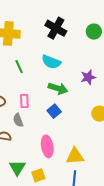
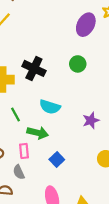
black cross: (56, 28) -> (34, 68), moved
green circle: (94, 32) -> (78, 64), moved
green arrow: (58, 88) -> (38, 133), moved

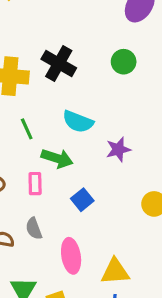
purple star: (91, 120) -> (118, 149), moved
gray semicircle: (19, 172) -> (34, 229), moved

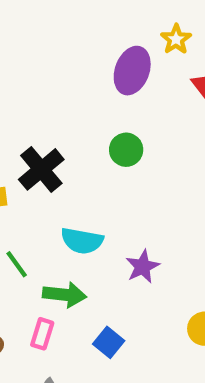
black cross: (59, 64) -> (41, 169), turned 32
pink rectangle: (35, 184) -> (42, 334), turned 30

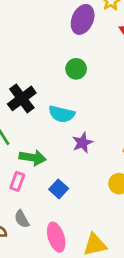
black cross: (41, 169) -> (22, 98), moved
cyan semicircle: (82, 241) -> (62, 114), moved

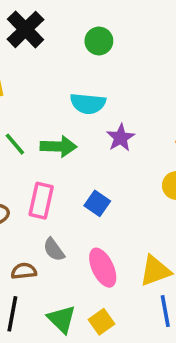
black cross: (22, 98) -> (26, 29), moved
green arrow: (33, 158) -> (58, 146), moved
pink rectangle: (17, 181) -> (41, 201), size x1.4

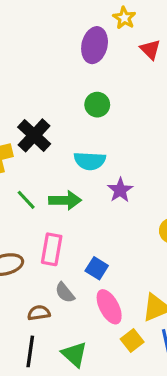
black cross: (26, 29) -> (34, 135), moved
blue square: (97, 203) -> (97, 268), moved
yellow square: (102, 322) -> (132, 340), moved

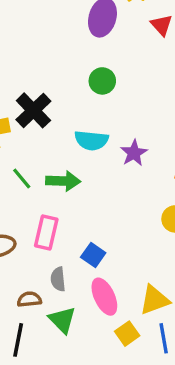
purple star: (120, 190) -> (134, 153), moved
gray semicircle: (65, 293) -> (58, 279), turned 30
green triangle: (74, 354) -> (62, 320), moved

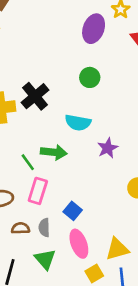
purple star: (134, 153) -> (108, 148), moved
green line: (22, 178) -> (28, 162), moved
brown semicircle: (29, 299) -> (21, 228), moved

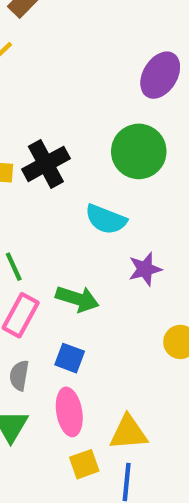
green circle: (90, 77) -> (139, 151), size x1.6
green arrow: (54, 152) -> (77, 299), moved
blue square: (73, 211) -> (70, 358), turned -30

